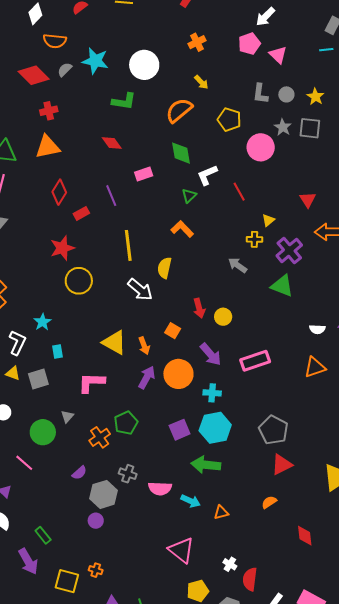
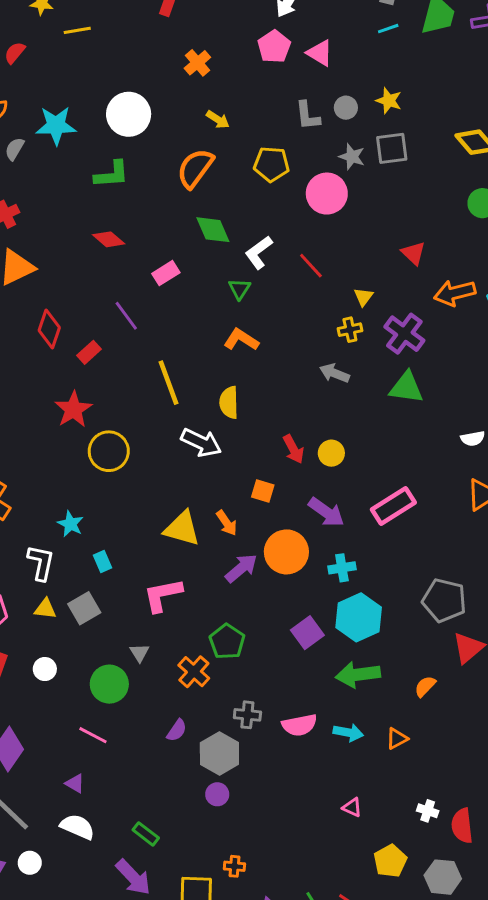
purple arrow: (147, 377) -> (241, 568), turned 35
orange semicircle: (269, 502) -> (425, 686), moved
pink triangle: (181, 550) -> (352, 807), size x0.5

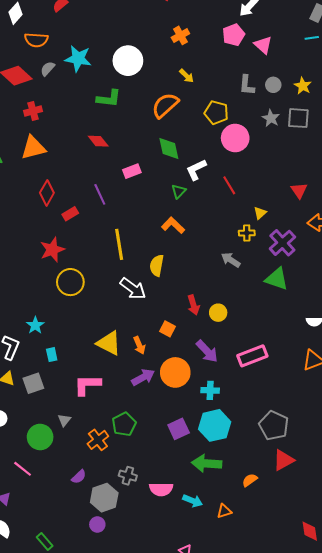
pink circle: (327, 194) -> (235, 138), moved

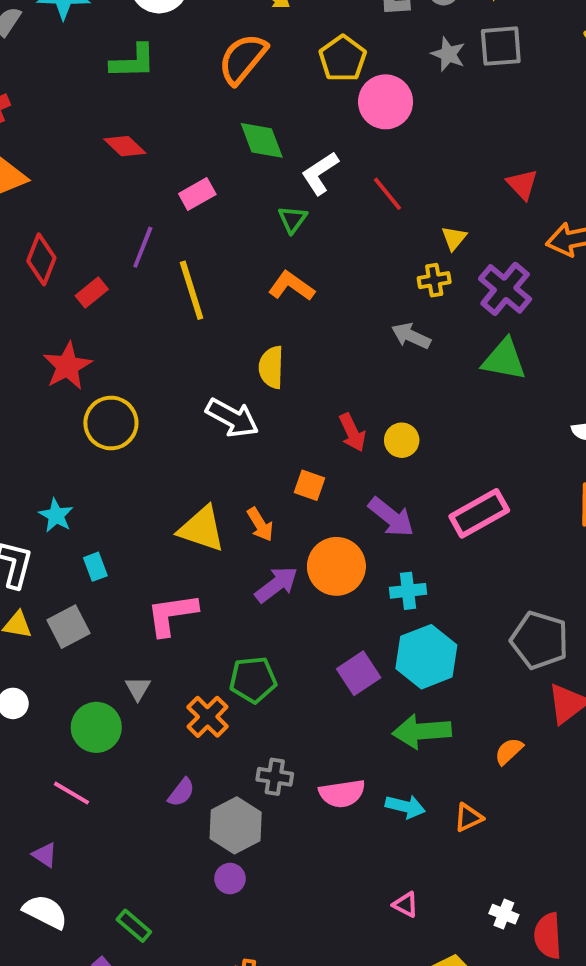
yellow pentagon: (216, 113) -> (343, 59), turned 30
purple line: (100, 194) -> (143, 247), turned 55
yellow line: (119, 244) -> (192, 290), moved
green pentagon: (124, 424) -> (253, 680), turned 30

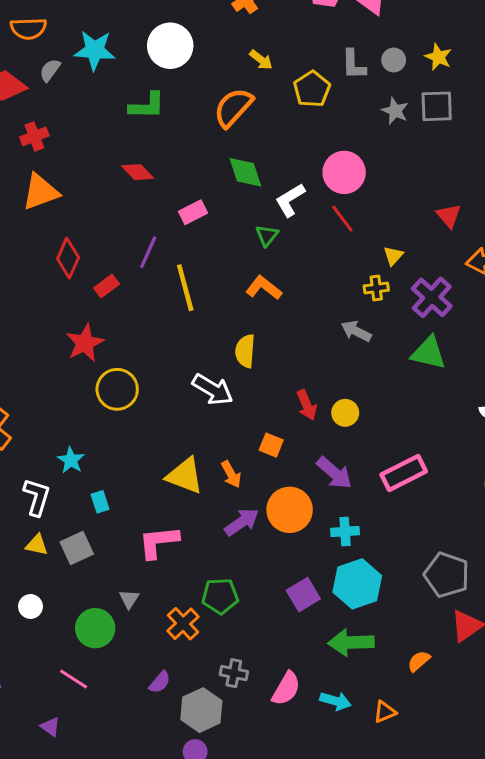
yellow pentagon: (343, 59) -> (312, 89), moved
pink circle: (386, 102) -> (344, 172), moved
pink semicircle: (342, 793) -> (286, 689), turned -54

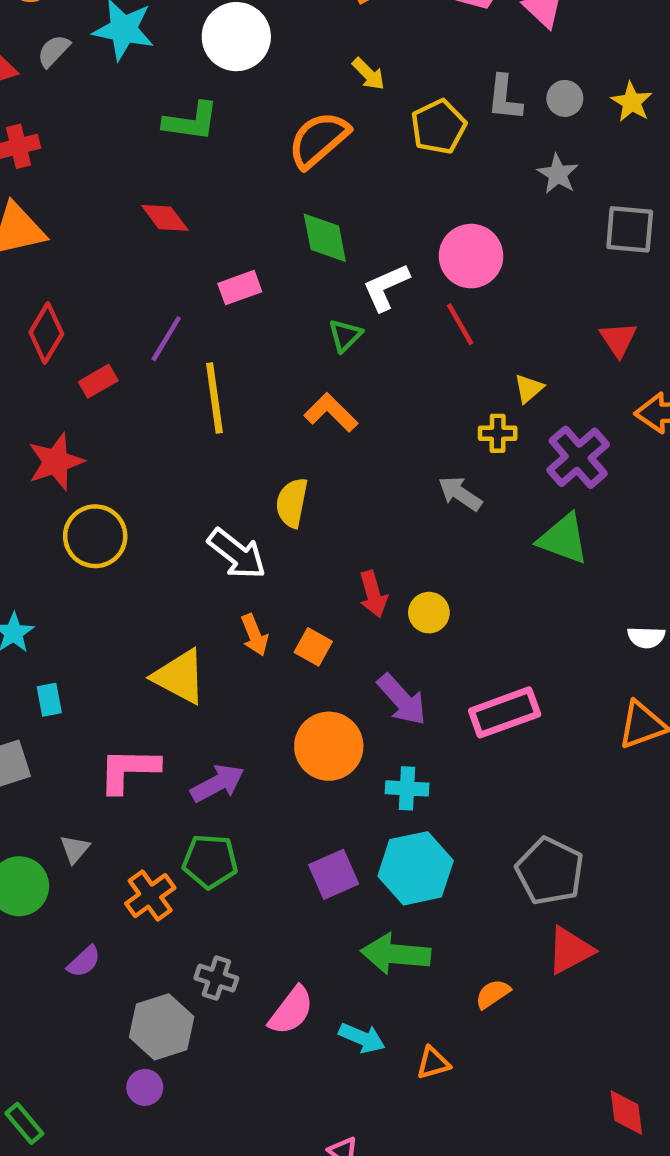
gray square: (437, 106) -> (630, 229), moved
orange arrow: (231, 474) -> (255, 635), moved
purple arrow: (242, 522) -> (217, 783), moved
purple semicircle: (160, 682) -> (84, 962), moved

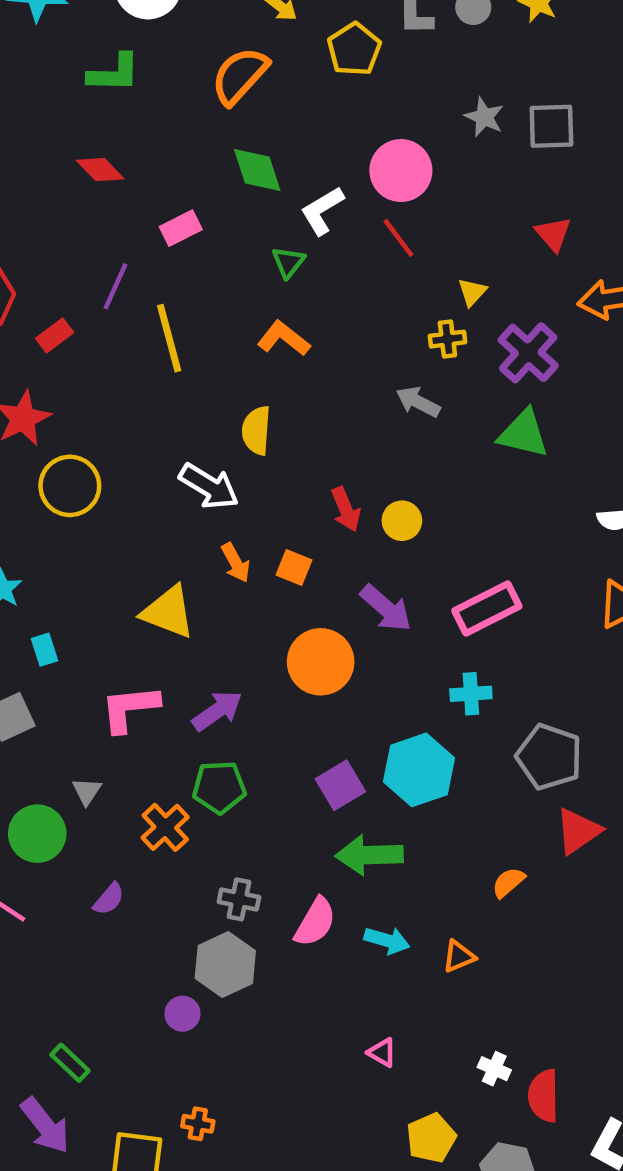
gray star: (558, 174) -> (484, 117), moved
cyan cross: (407, 788) -> (471, 694), moved
green arrow: (396, 954) -> (369, 855), moved
gray hexagon: (162, 1027) -> (225, 964), moved

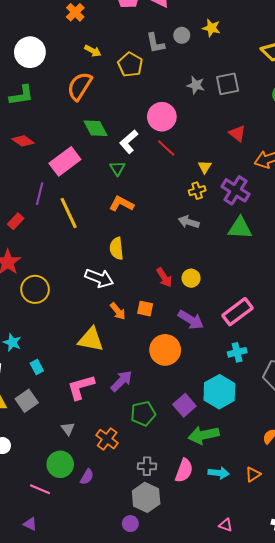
pink rectangle: (181, 228) -> (65, 161), size x1.6
green pentagon: (219, 787) -> (143, 414), moved
green circle: (37, 834) -> (60, 464), moved

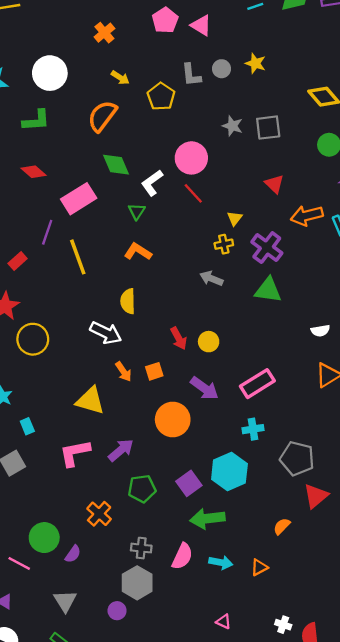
orange square: (145, 309) -> (154, 371), turned -35
gray triangle: (68, 429) -> (65, 601), moved, size x1.5

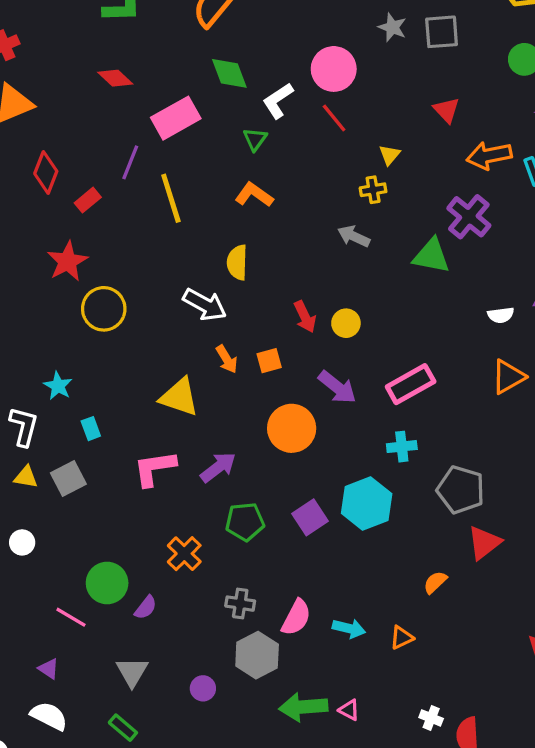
purple cross: (267, 247) -> (469, 217), moved
green arrow: (207, 519) -> (303, 707), moved
gray hexagon: (137, 583) -> (257, 655), moved

